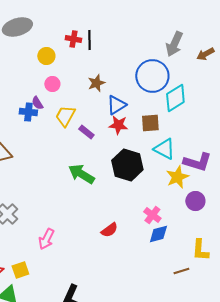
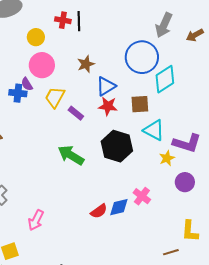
pink circle: (52, 84) -> (42, 65), size x1.6
yellow star: (177, 177) -> (167, 158), size x0.7
blue diamond: (158, 234) -> (119, 207), moved

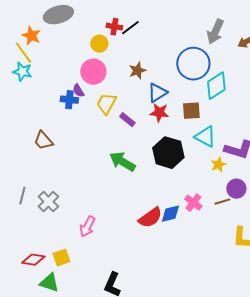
black line: (79, 21) -> (130, 28), turned 54
yellow circle: (36, 37) -> (99, 44), moved
red semicircle: (99, 211) -> (150, 218), size x1.4
brown line: (171, 252) -> (222, 202), moved

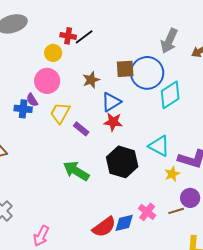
brown square: (191, 111) -> (125, 69), moved

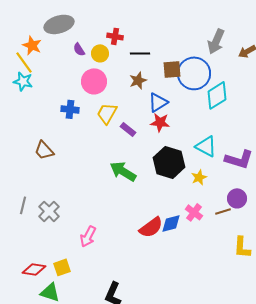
black line: (84, 37) -> (140, 53), moved, turned 36
purple semicircle: (32, 100) -> (79, 49), moved
yellow star: (172, 174) -> (199, 177), moved

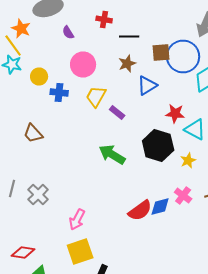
yellow circle: (100, 53) -> (39, 76), moved
red star: (160, 122) -> (175, 114), moved
yellow square: (62, 267) -> (80, 252), moved, size x1.5

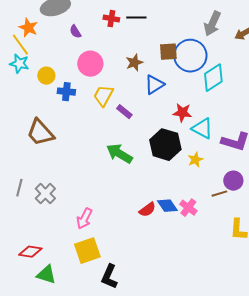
black line: (129, 36) -> (136, 18), moved
brown trapezoid: (33, 134) -> (40, 133), size x1.4
pink cross: (183, 196) -> (188, 208), moved
blue diamond: (160, 206) -> (167, 206), turned 70
red semicircle: (140, 210) -> (147, 210), size x0.7

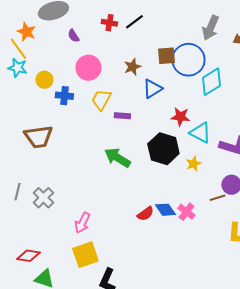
black line: (136, 18) -> (134, 22), turned -36
purple rectangle: (124, 112) -> (122, 116), turned -35
brown trapezoid: (40, 133) -> (38, 137), turned -56

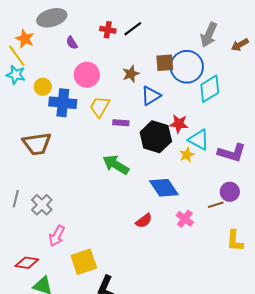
blue cross: (64, 96) -> (63, 103), size x1.5
black hexagon: (163, 149) -> (156, 137), moved
yellow star: (193, 164) -> (187, 155), moved
blue diamond: (165, 210) -> (164, 188), moved, size x1.4
pink arrow: (82, 223) -> (57, 236), moved

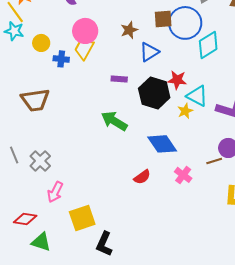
blue cross: (63, 103) -> (61, 59), size x0.6
yellow trapezoid: (100, 107) -> (84, 49), moved
gray line: (16, 199) -> (14, 155), turned -36

